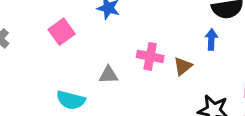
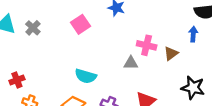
gray triangle: (108, 75) -> (131, 63), moved

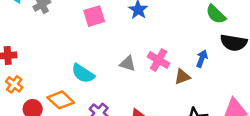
blue arrow: (193, 34) -> (202, 59), moved
gray triangle: (131, 63) -> (128, 64), moved

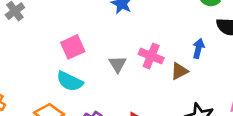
pink square: (94, 16) -> (73, 47), moved
gray triangle: (128, 64) -> (118, 64), turned 49

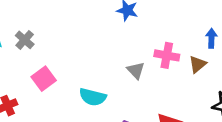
pink square: (73, 47) -> (44, 79), moved

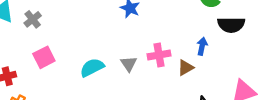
pink cross: (167, 55) -> (159, 55), turned -30
cyan semicircle: (93, 97) -> (92, 67), moved, turned 130

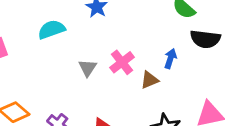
pink cross: (159, 55) -> (122, 62), turned -35
cyan semicircle: (92, 67) -> (51, 29), moved

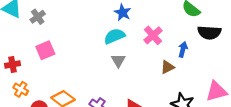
cyan semicircle: (51, 29) -> (114, 36), moved
pink cross: (122, 62) -> (153, 35), moved

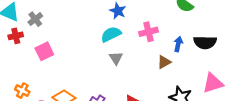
black semicircle: (209, 33) -> (205, 42), moved
pink cross: (153, 35) -> (148, 32), turned 30
red cross: (12, 65) -> (16, 36), moved

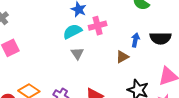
pink cross: (148, 32) -> (98, 26), moved

